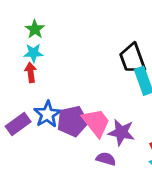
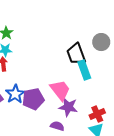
pink trapezoid: (96, 123) -> (60, 90), moved

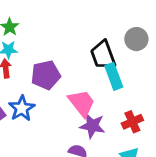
purple pentagon: (33, 99) -> (46, 75), moved
red cross: (97, 114) -> (132, 122), moved

